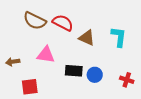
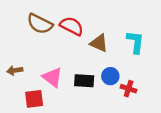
pink triangle: (46, 55) -> (52, 77), moved, turned 30
blue circle: (95, 75) -> (110, 76), moved
red cross: (127, 80) -> (129, 89), moved

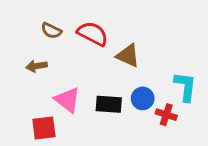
brown semicircle: (40, 24) -> (51, 31), size x0.6
cyan L-shape: (135, 42) -> (185, 87), moved
brown arrow: (15, 70) -> (37, 66), moved

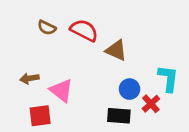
brown arrow: (37, 66) -> (29, 78), moved
black rectangle: (109, 104) -> (119, 116), moved
red cross: (166, 115) -> (151, 104), turned 30

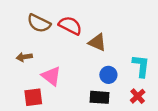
brown semicircle: (47, 28) -> (39, 23), size x1.5
brown arrow: (29, 78) -> (24, 57), moved
red cross: (151, 104) -> (138, 96), moved

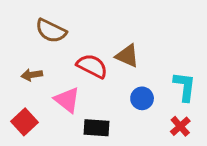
red semicircle: (70, 26) -> (92, 66), moved
red square: (33, 97) -> (25, 122), moved, turned -36
black rectangle: (99, 97) -> (96, 128), moved

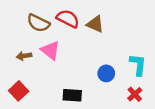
brown triangle: (127, 56) -> (95, 24), moved
red semicircle: (92, 66) -> (68, 19), moved
pink triangle: (67, 100) -> (50, 50), moved

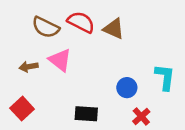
red cross: (135, 94) -> (141, 116), moved

